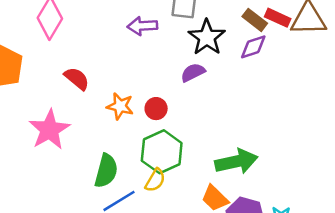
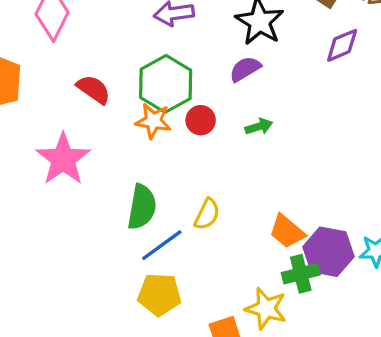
purple diamond: (253, 47) -> (342, 45), moved
green hexagon: (162, 152) -> (166, 84), moved
green arrow: (236, 161) -> (259, 127), moved, size x0.5

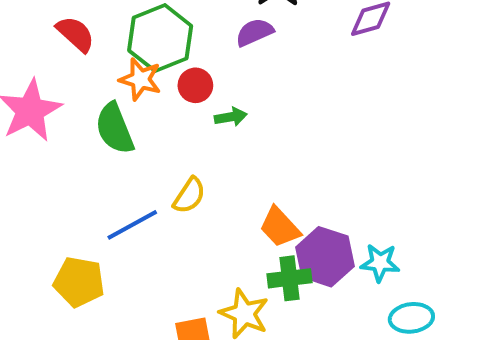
green arrow: (259, 127) -> (231, 117), moved
green semicircle: (142, 207) -> (115, 128), moved, turned 141
yellow pentagon: (159, 295) -> (79, 282), moved

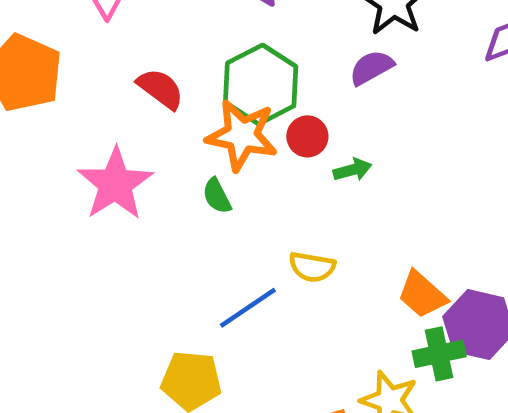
orange star: (140, 79) -> (242, 135), size x1.4
green semicircle: (115, 128) -> (217, 196), size x0.6
yellow semicircle: (189, 195) -> (312, 267), turned 72

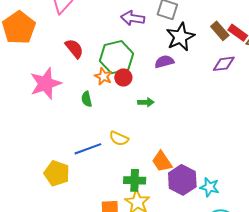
orange star: (242, 135) -> (103, 76), size x0.6
red circle: (307, 136) -> (123, 77), moved
green cross: (439, 354) -> (135, 180), moved

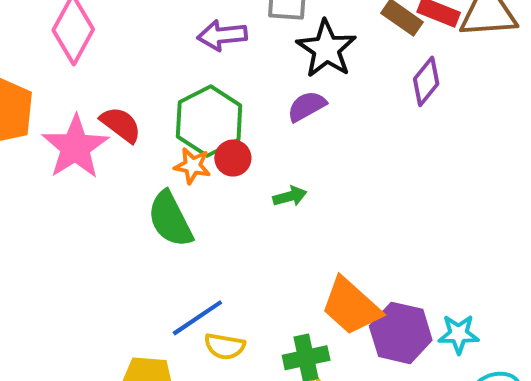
purple diamond: (224, 64) -> (426, 81), turned -30
pink star: (46, 84) -> (75, 147), moved
green semicircle: (87, 99) -> (170, 219), size x1.8
yellow semicircle: (119, 139) -> (225, 346), moved
orange trapezoid: (162, 161) -> (351, 306), size x1.4

